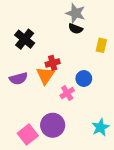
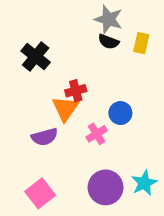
yellow rectangle: (101, 45) -> (141, 43), moved
purple semicircle: (18, 79) -> (45, 137), moved
purple circle: (53, 125) -> (106, 187), moved

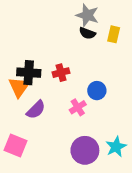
black cross: (36, 57) -> (29, 73), moved, turned -35
orange triangle: (65, 109) -> (19, 87), moved
purple semicircle: (45, 137) -> (36, 110), turned -30
pink square: (40, 193) -> (16, 146), moved, turned -30

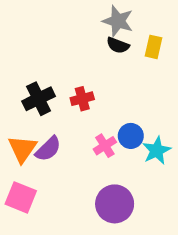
black cross: (29, 73) -> (39, 99), turned -30
orange triangle: (19, 87) -> (22, 149), moved
blue circle: (97, 91) -> (131, 136), moved
cyan star: (116, 147) -> (157, 151), moved

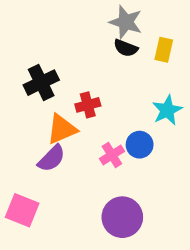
black cross: (39, 99) -> (41, 83), moved
orange triangle: (22, 149) -> (62, 129), moved, turned 32
cyan star: (157, 151) -> (167, 110), moved

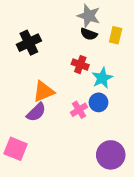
black cross: (41, 83) -> (29, 43), moved
red cross: (88, 105) -> (80, 65), moved, turned 35
cyan star: (167, 110) -> (102, 78), moved
purple circle: (122, 217) -> (111, 155), moved

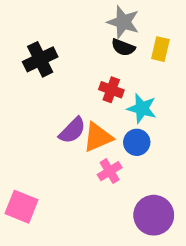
cyan star: (102, 78) -> (142, 108), turned -30
orange triangle: (44, 91) -> (98, 137), moved
pink cross: (79, 110) -> (110, 171), moved
purple semicircle: (36, 112) -> (72, 130), moved

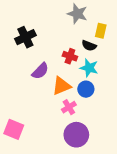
black semicircle: (123, 47) -> (89, 46), moved
purple semicircle: (72, 130) -> (40, 71), moved
purple circle: (154, 215) -> (76, 135), moved

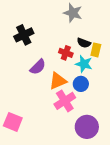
yellow rectangle: (101, 31) -> (96, 50), moved
pink cross: (69, 107) -> (65, 101), size x1.5
purple circle: (76, 135) -> (87, 127), moved

